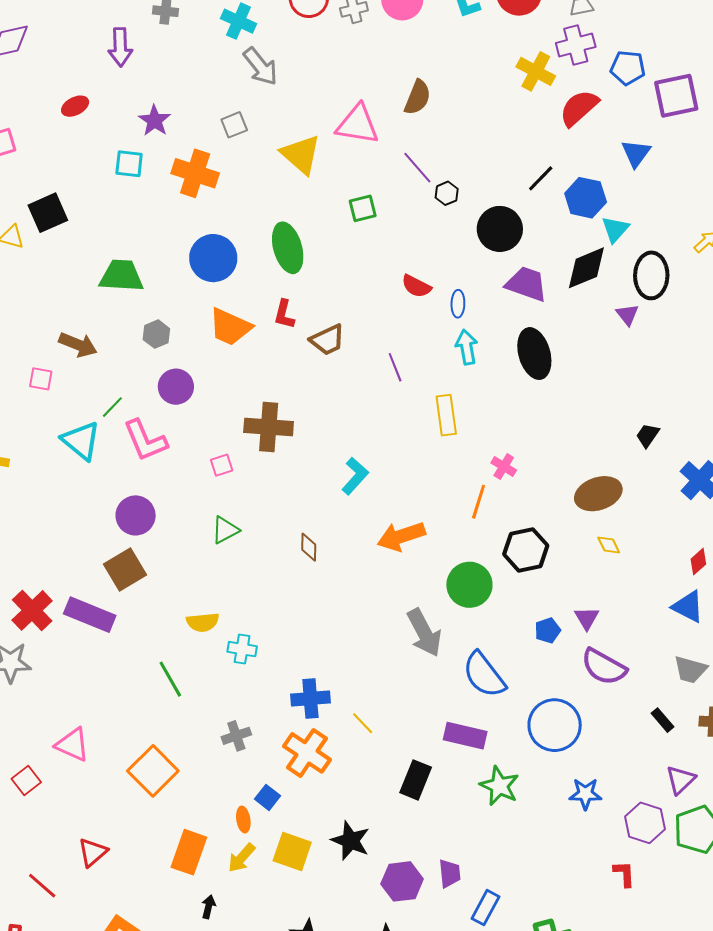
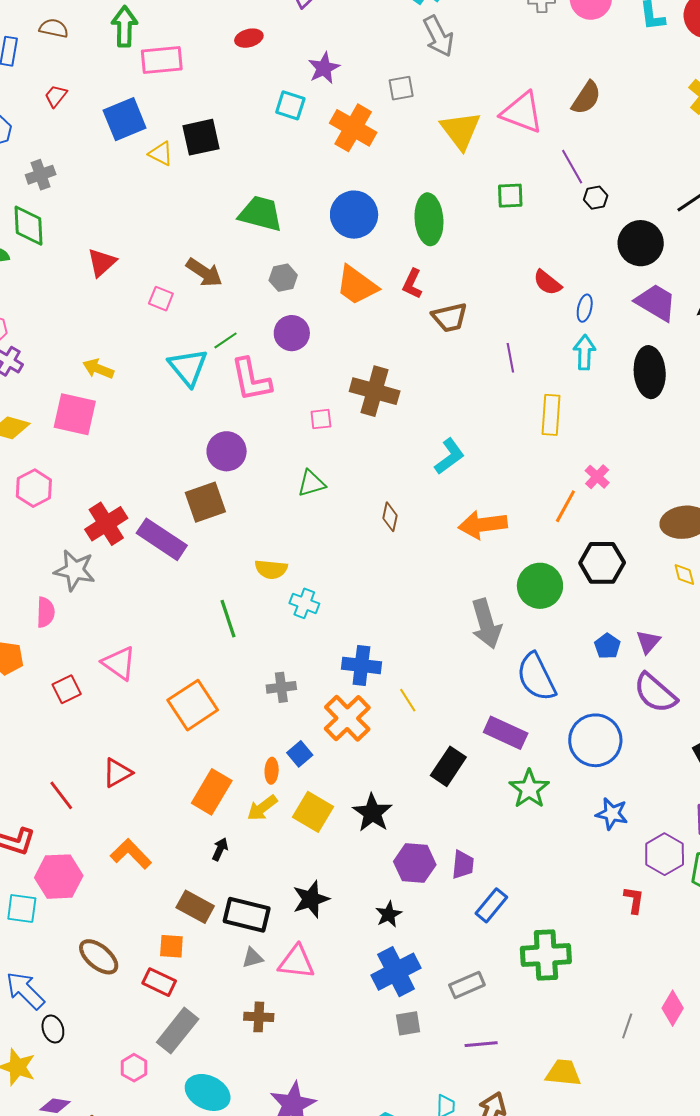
blue pentagon: (548, 630) -> (607, 646), turned -30

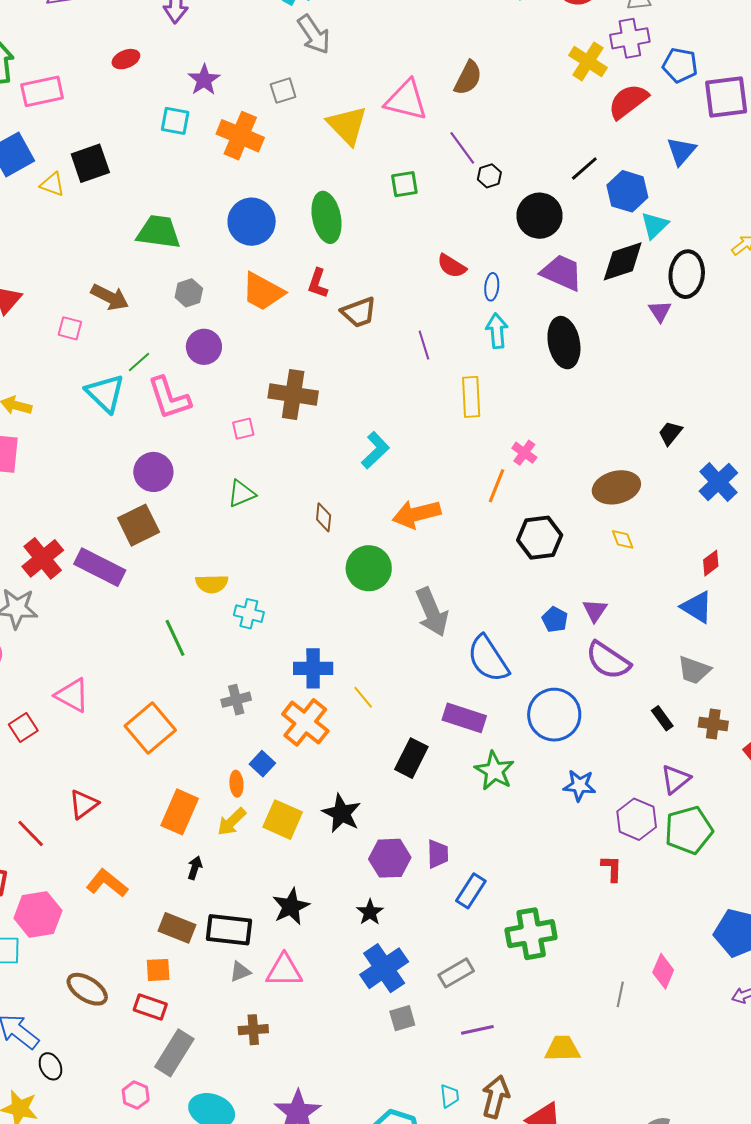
green circle: (540, 586) -> (369, 568), moved

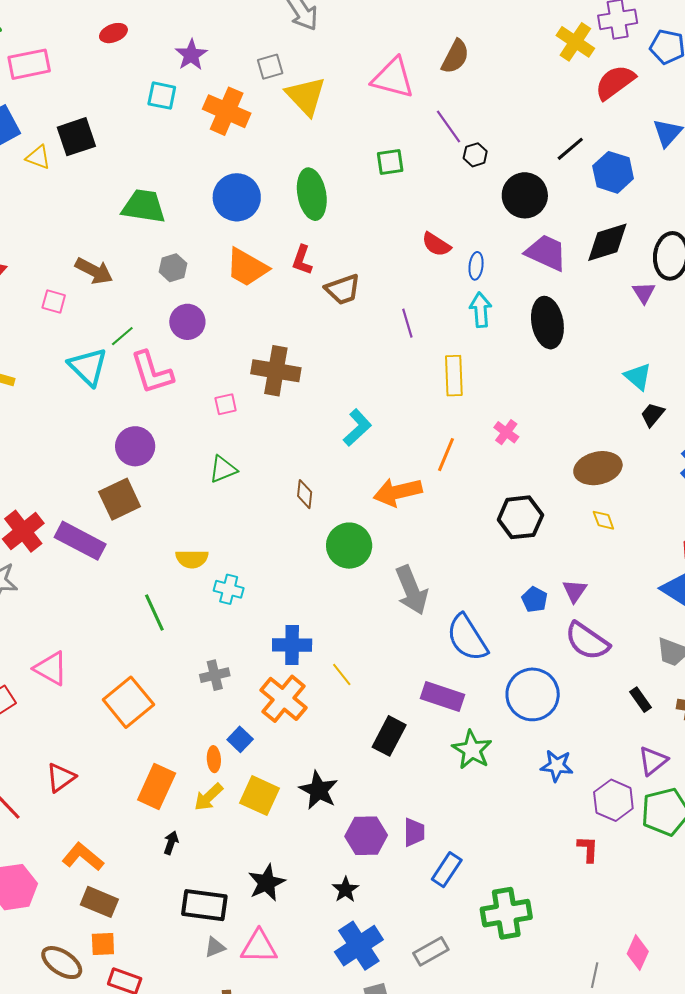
yellow triangle: (347, 125) -> (306, 96), moved
cyan triangle: (655, 225) -> (638, 377), moved, turned -36
orange line: (496, 486) -> (446, 455), moved
brown rectangle: (177, 928) -> (99, 902), moved
orange square: (158, 970) -> (103, 944), moved

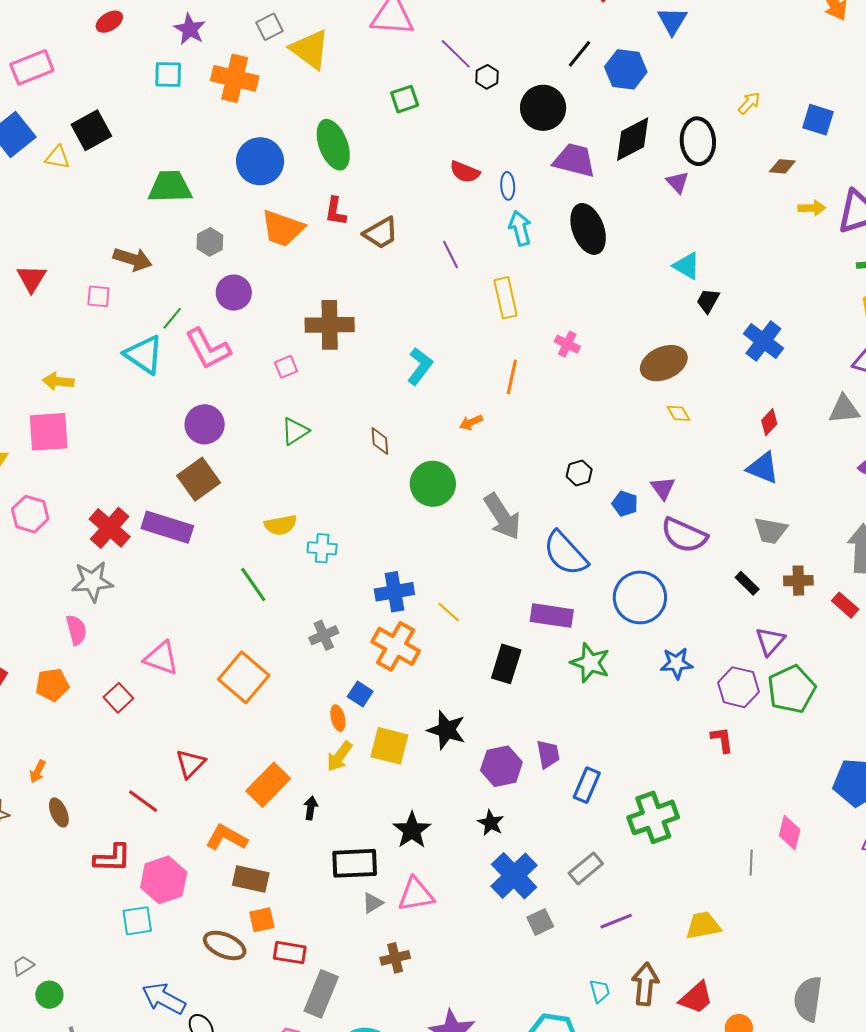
orange arrow: (398, 492) -> (471, 422), size x0.5
black hexagon: (520, 517) -> (579, 473), moved, size x0.6
orange rectangle: (157, 787) -> (268, 785), moved, turned 30

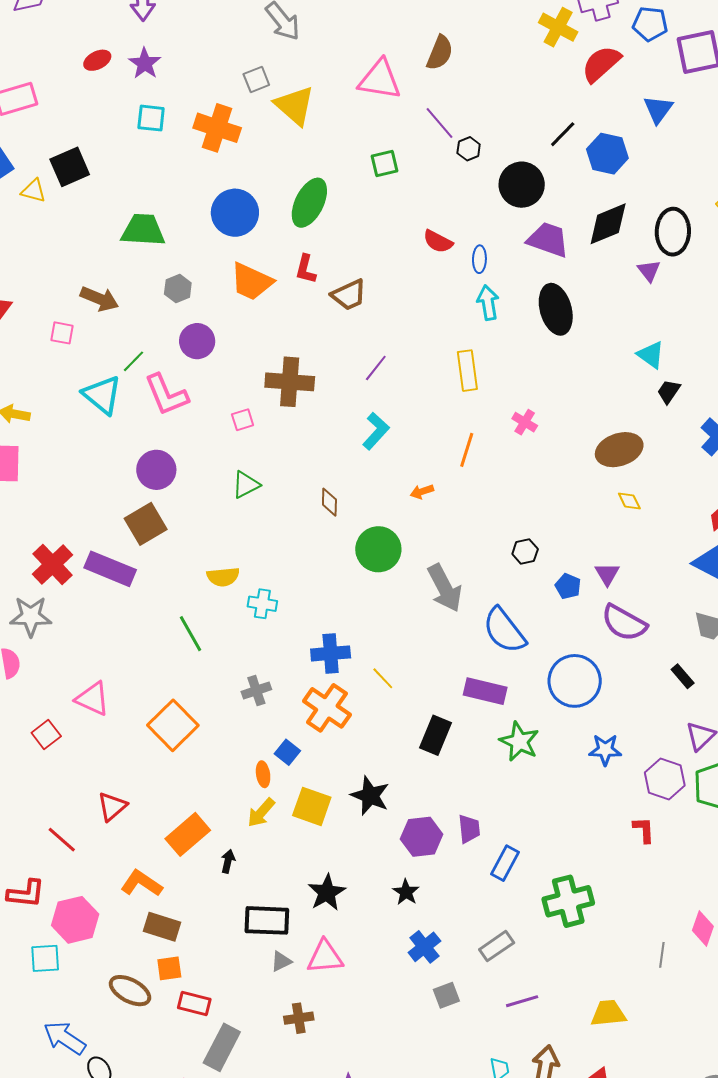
purple star: (190, 29) -> (145, 63), moved
green ellipse: (333, 145) -> (309, 203), turned 42
purple line: (450, 255) -> (376, 368), moved, turned 60
blue cross: (514, 876) -> (424, 947), size x0.7

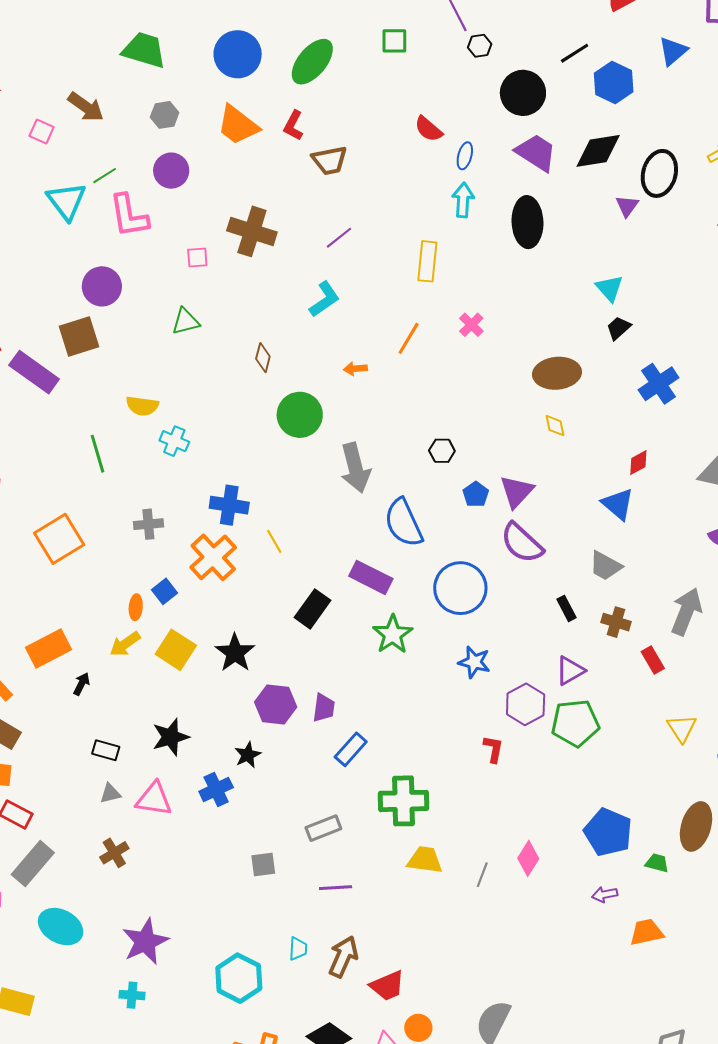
purple triangle: (607, 574) -> (517, 492), size x1.4
black rectangle: (267, 920) -> (106, 750), size x0.6
blue cross: (424, 947) -> (216, 789), moved
yellow trapezoid: (608, 1013) -> (425, 860), moved
brown cross: (299, 1018) -> (114, 853), turned -36

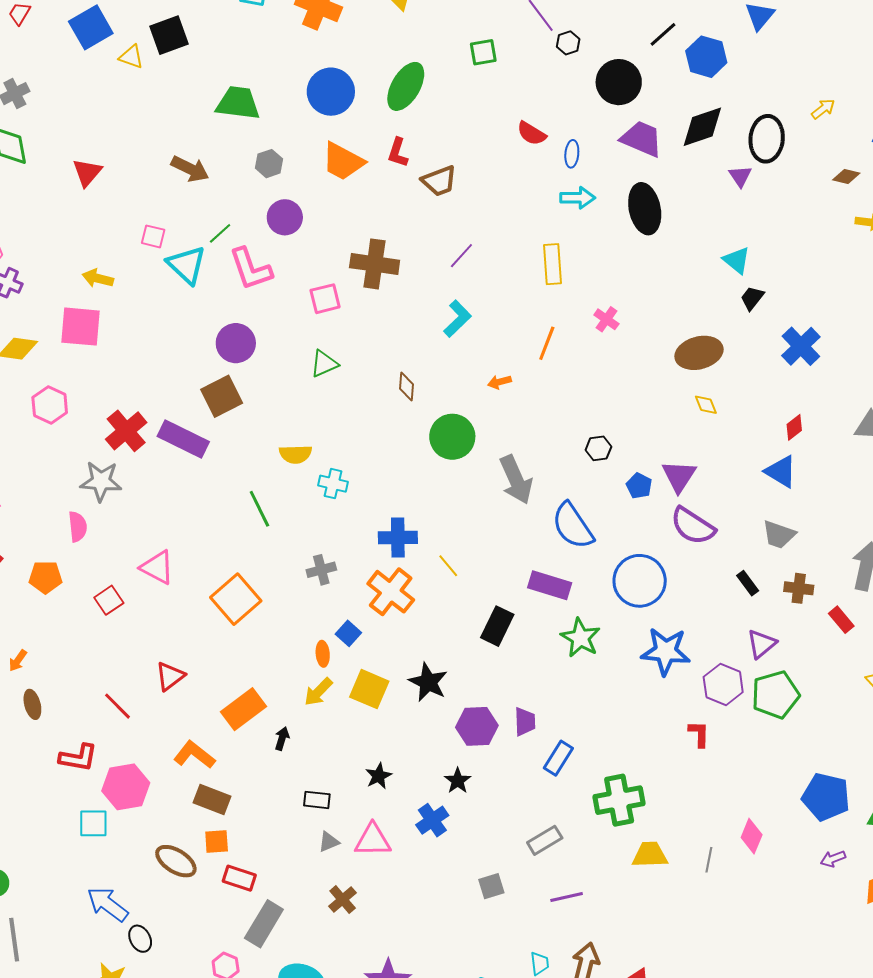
pink square: (42, 132) -> (153, 236), moved
cyan arrow: (463, 200) -> (578, 198), turned 96
pink square: (197, 258) -> (325, 299), size x1.4
blue star: (474, 662) -> (666, 651), size x1.5
black star: (171, 737) -> (379, 776), size x0.7

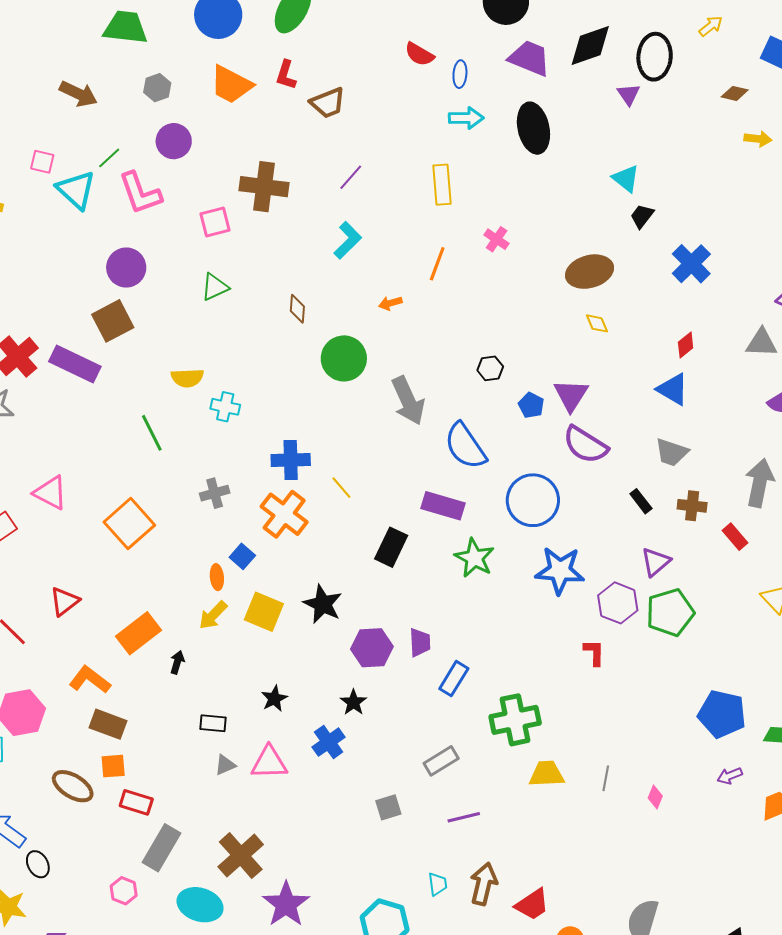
pink diamond: (752, 836) -> (655, 797), moved, size x0.7
brown cross: (343, 900) -> (241, 856), moved, size x1.6

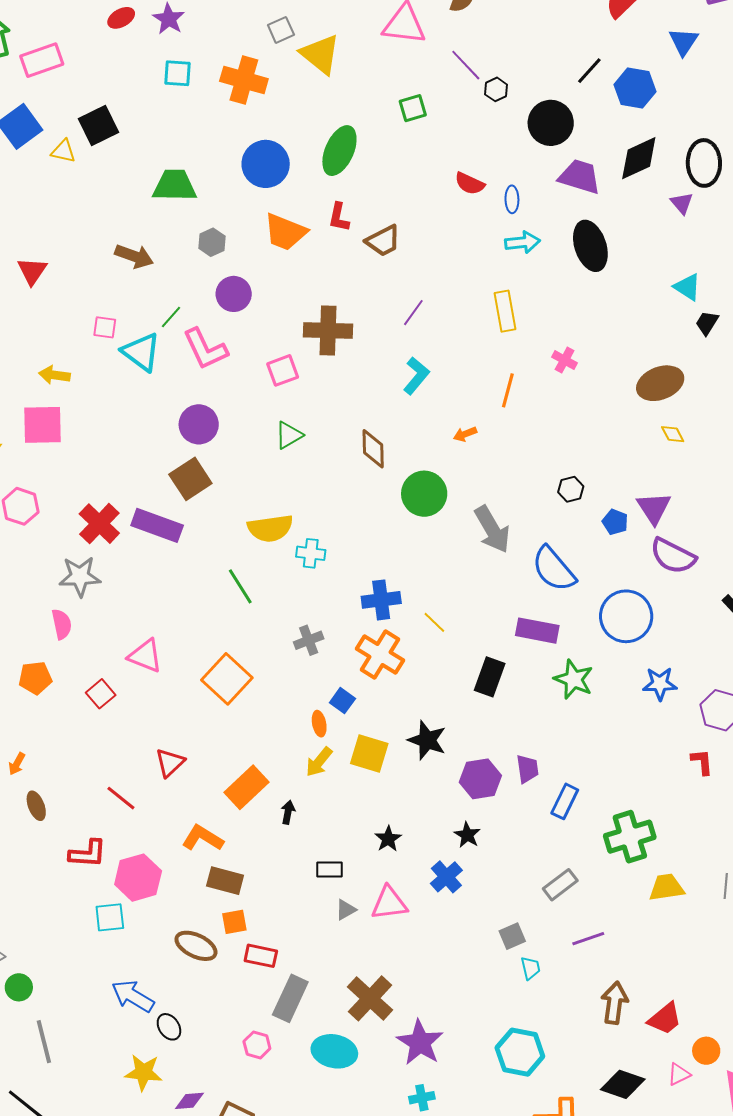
brown diamond: (297, 309) -> (373, 449), size x1.4
yellow semicircle: (187, 378) -> (270, 528), size x1.4
blue star: (560, 571) -> (660, 684), size x0.7
cyan trapezoid: (438, 884) -> (530, 968), moved

